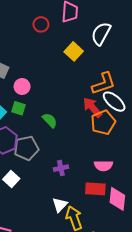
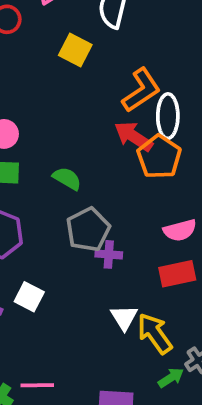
white ellipse: (114, 102) -> (168, 116), turned 65
gray pentagon: (26, 148) -> (88, 230), moved
purple cross: (61, 168) -> (109, 254), turned 32

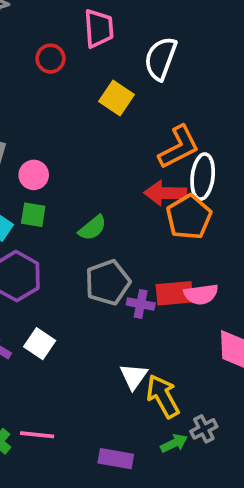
red arrow: (134, 136) -> (165, 193), turned -39
green semicircle: (67, 178) -> (92, 228), turned 104
purple cross: (109, 254) -> (141, 304), moved
red rectangle: (177, 274) -> (174, 293), moved

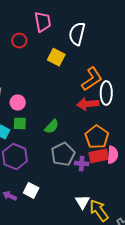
orange pentagon: (189, 217) -> (97, 137), moved
pink semicircle: (201, 294) -> (113, 155), turned -72

